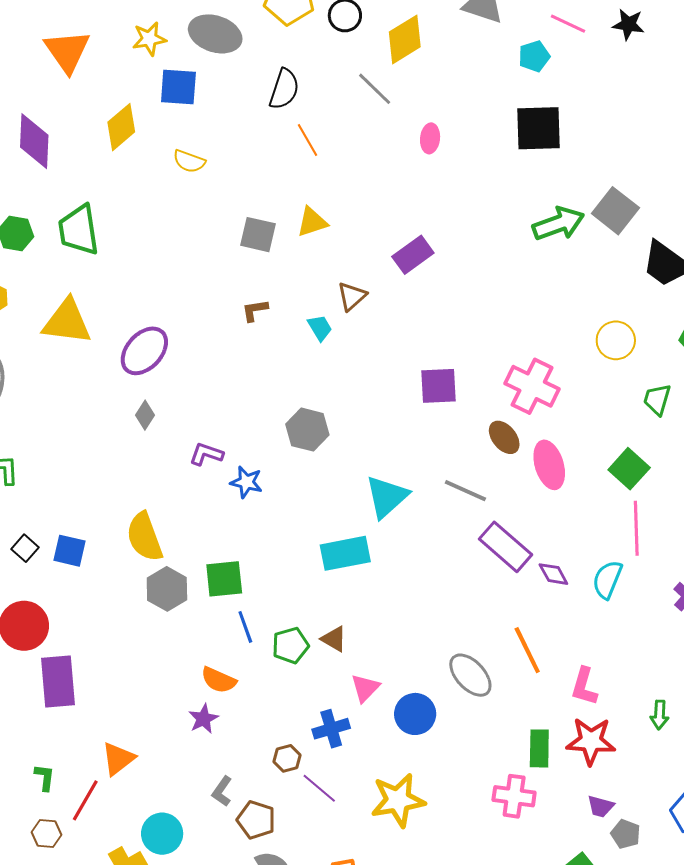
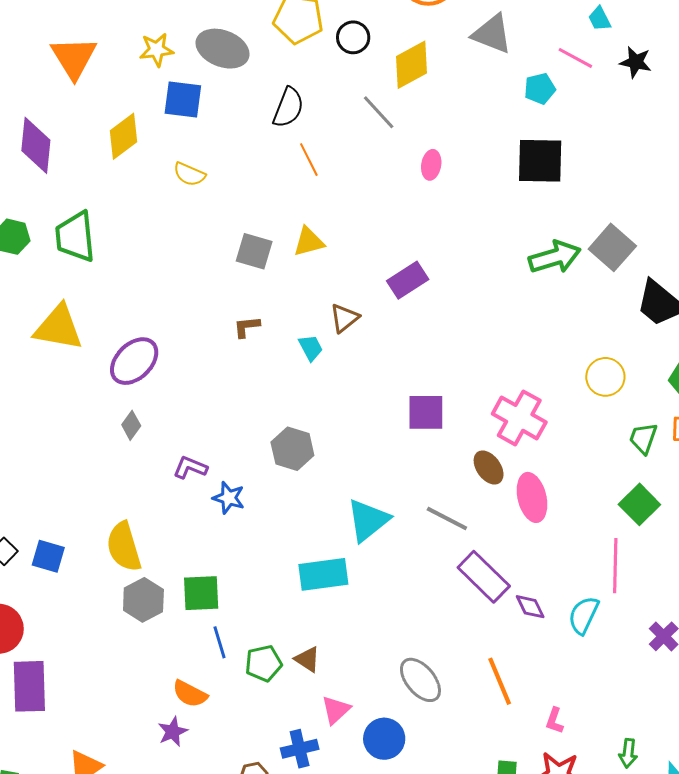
green square: (629, 469) -> (639, 504), moved
gray ellipse: (470, 675) -> (420, 680), moved
pink L-shape: (584, 686) -> (555, 721), size x0.7

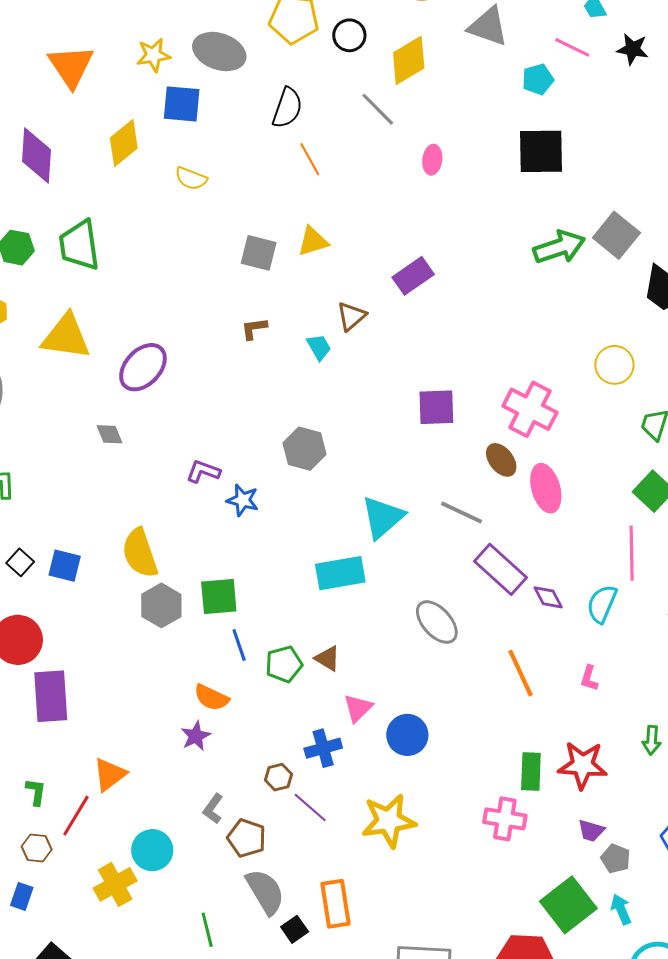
gray diamond: (131, 425) -> (110, 434), moved, turned -56
gray ellipse: (420, 680) -> (437, 622), moved
pink L-shape: (555, 721) -> (589, 678), moved

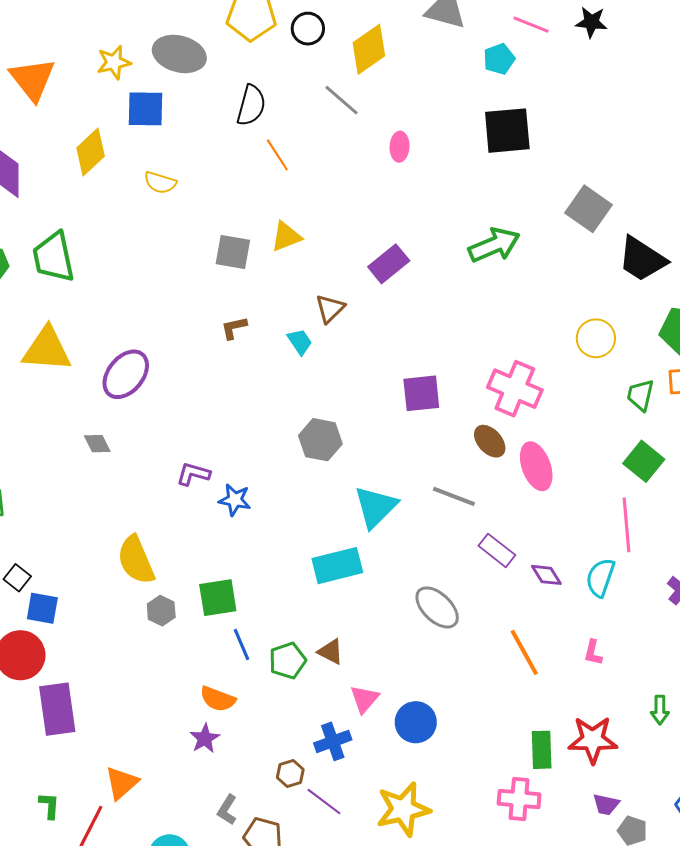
green arrow: (559, 247) -> (494, 245), moved
gray hexagon: (305, 449) -> (320, 440), moved
blue square: (65, 566) -> (42, 608), moved
purple rectangle: (501, 569) -> (497, 550), size x0.7
gray hexagon: (161, 605) -> (161, 611), size x0.7

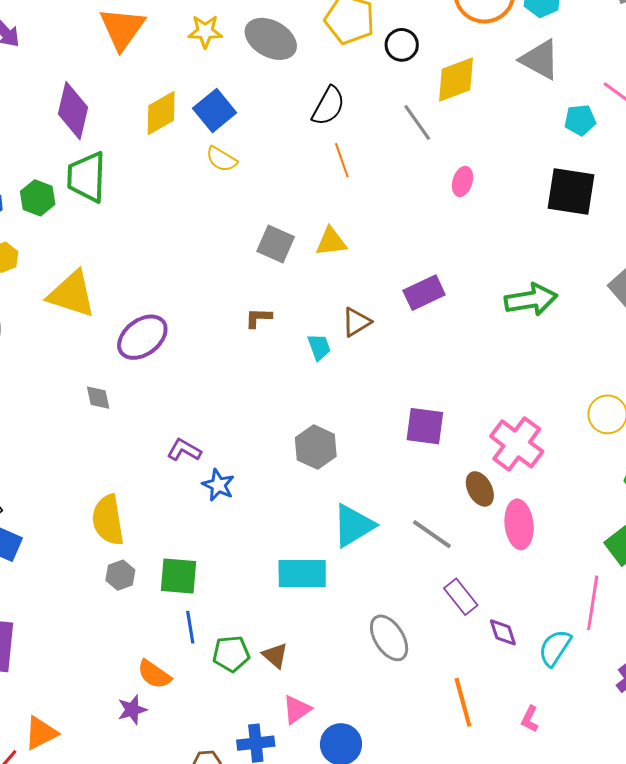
blue square: (145, 109) -> (215, 110), moved, turned 36
green trapezoid: (54, 257) -> (87, 177), moved

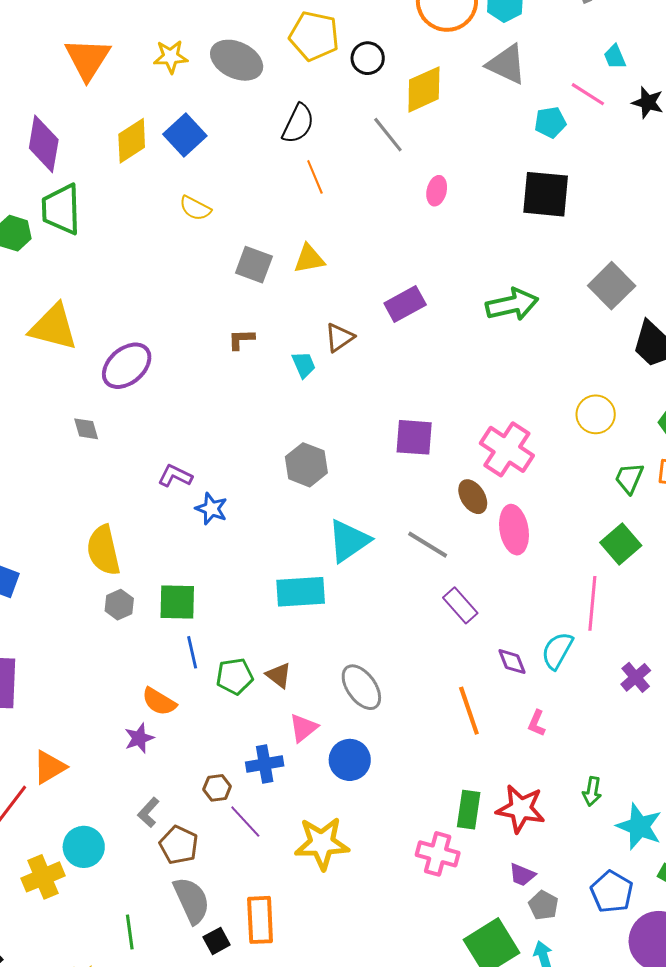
yellow semicircle: (222, 159) -> (195, 208), moved
purple diamond: (503, 632) -> (512, 662), moved
gray ellipse: (389, 638) -> (361, 687), moved

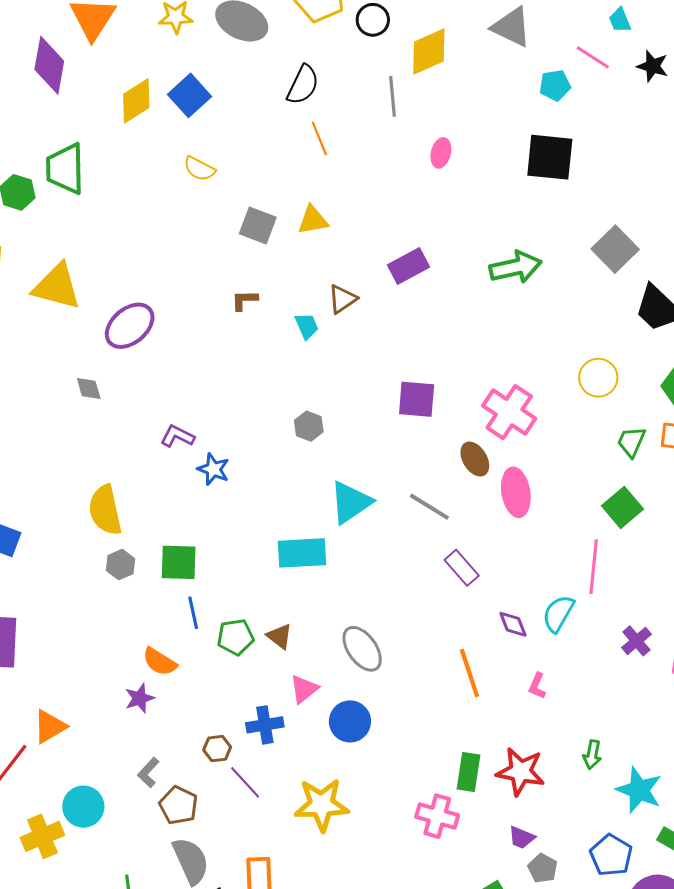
gray line: (388, 135) -> (393, 96), turned 33
purple diamond: (44, 144) -> (49, 65), moved
gray hexagon: (306, 465) -> (309, 426), size x0.7

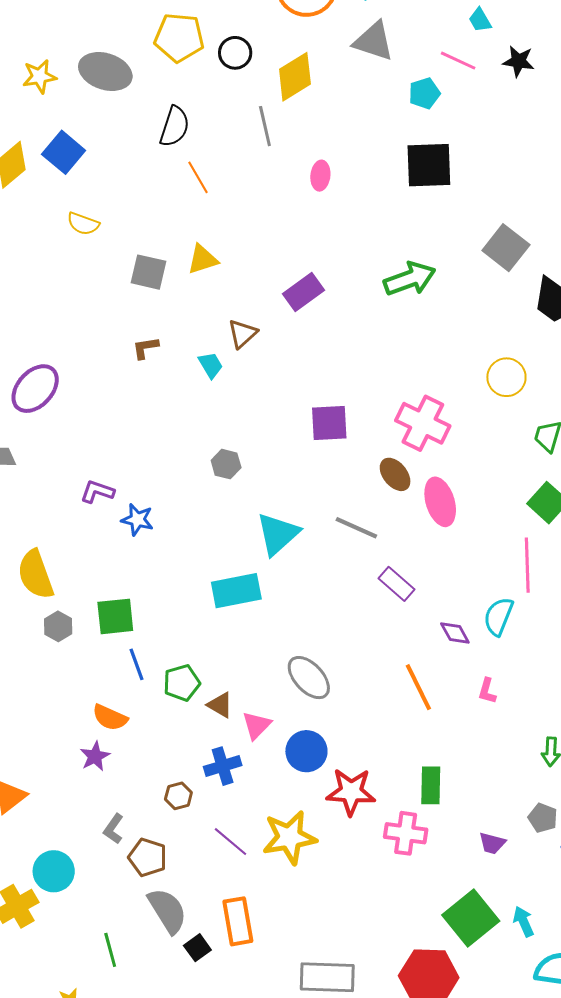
brown triangle: (279, 636) -> (220, 705), moved
red star: (521, 772) -> (351, 792), moved
purple line: (245, 782) -> (231, 842), moved
gray pentagon: (543, 868) -> (543, 818), moved

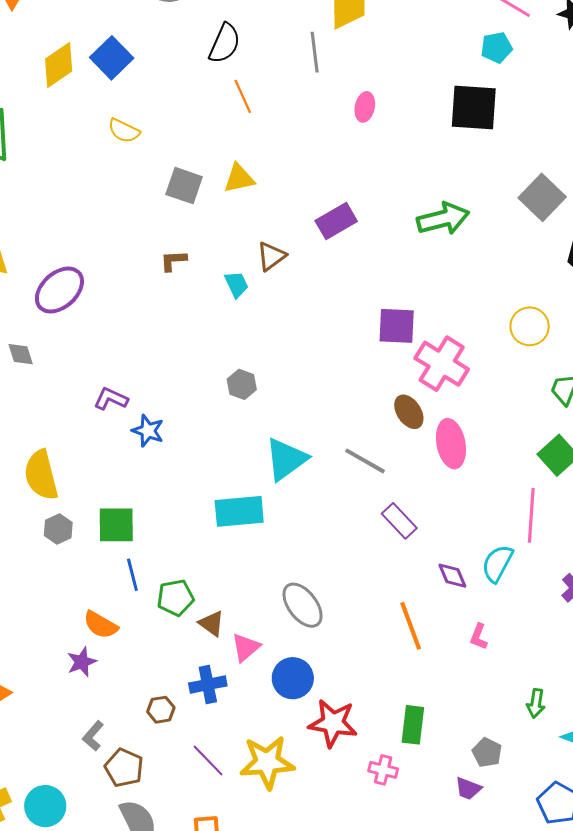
cyan pentagon: (424, 93) -> (497, 47), moved
purple square: (329, 423) -> (397, 326), moved
gray pentagon: (543, 818) -> (487, 753), moved
pink cross: (406, 833) -> (383, 770), size x0.7
cyan circle: (54, 871) -> (45, 806), moved

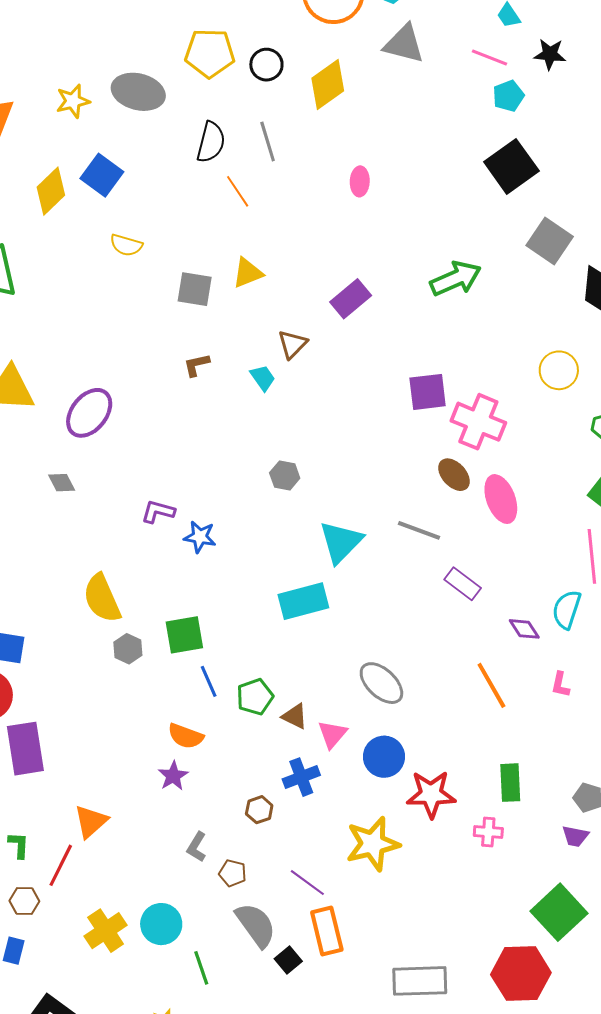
cyan pentagon: (497, 47) -> (508, 96), moved
gray line: (315, 52) -> (268, 142), moved
black square: (474, 108) -> (511, 166), moved, turned -30
purple line: (208, 760) -> (307, 883), moved
brown pentagon: (124, 768) -> (233, 873), size x0.7

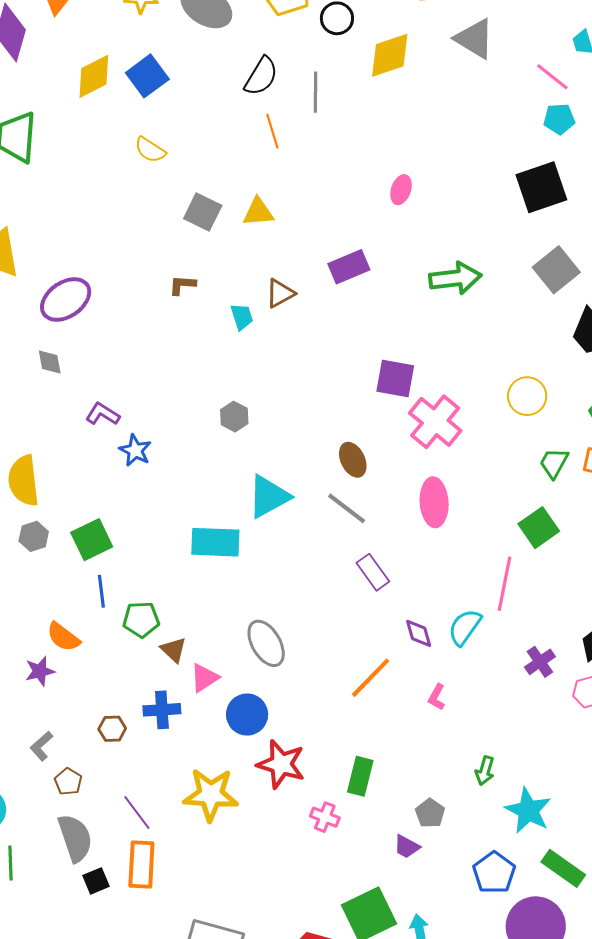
pink ellipse: (360, 181) -> (401, 190), moved
brown ellipse: (454, 475) -> (353, 460), moved
gray diamond: (62, 483) -> (50, 362), moved
green square: (184, 635) -> (92, 540), turned -33
orange line: (491, 685) -> (371, 678), turned 57

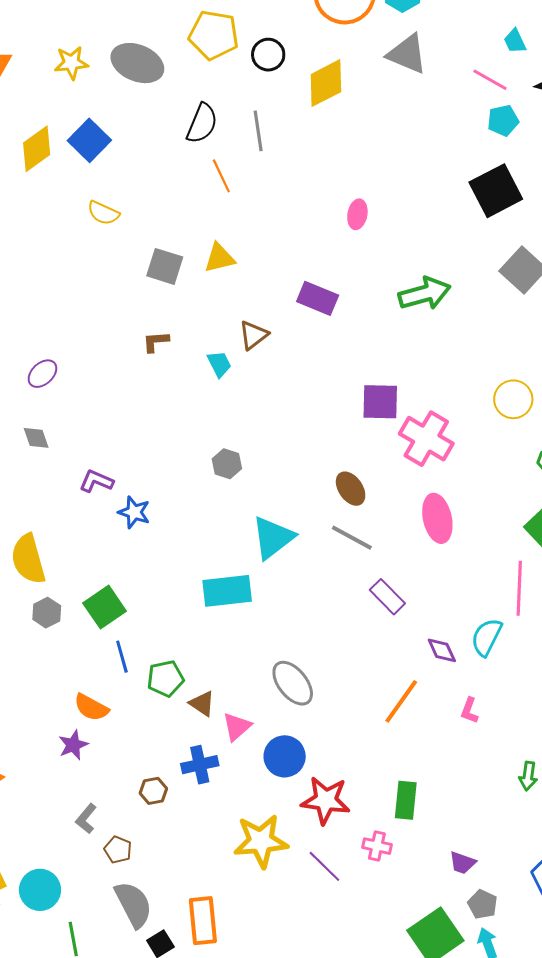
purple rectangle: (349, 267) -> (318, 298), turned 54
purple ellipse: (66, 300) -> (42, 374), size x0.6
purple line: (137, 812) -> (324, 866), moved
gray pentagon: (430, 813) -> (483, 904), moved

